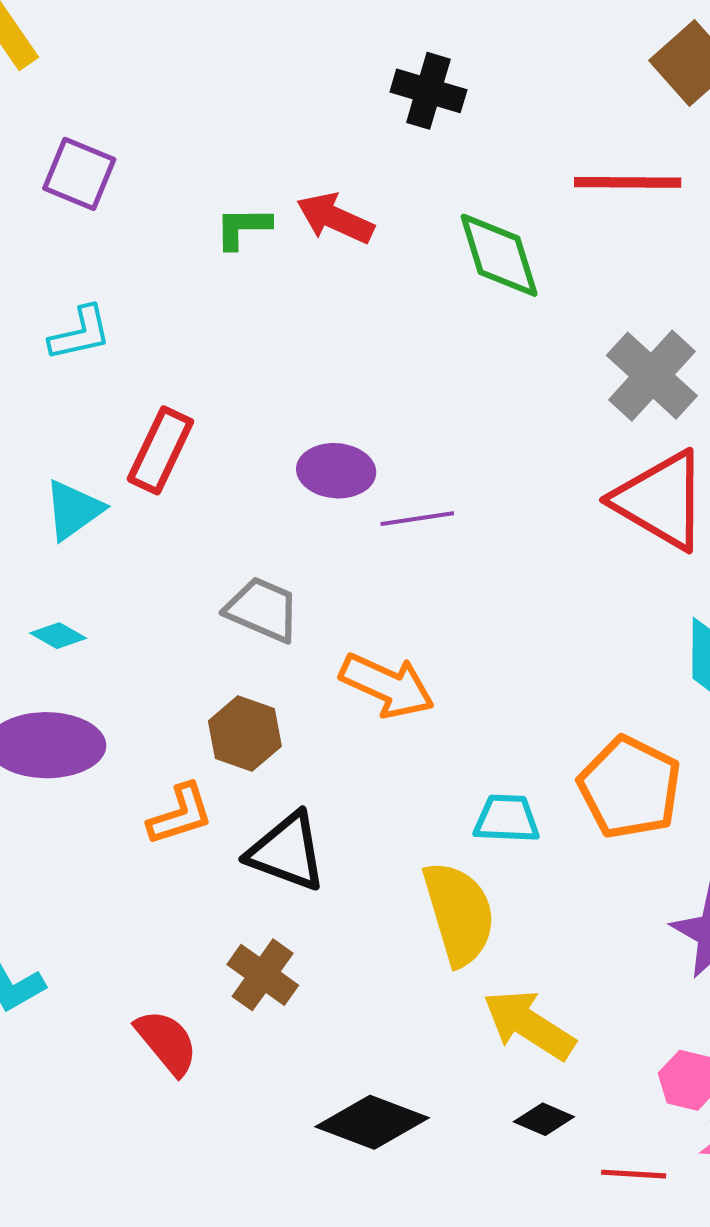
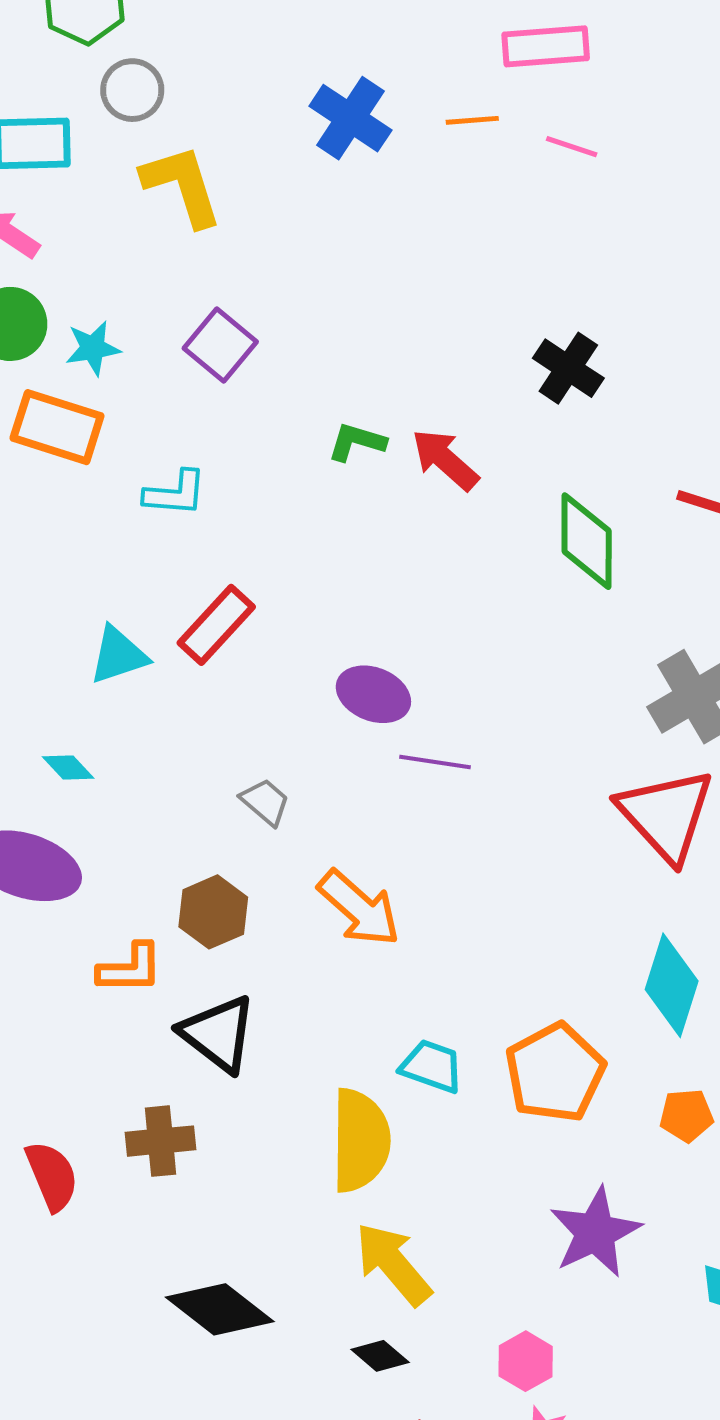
gray trapezoid: (263, 609) -> (265, 802), size x0.7
brown cross: (263, 975) -> (161, 1141), turned 32

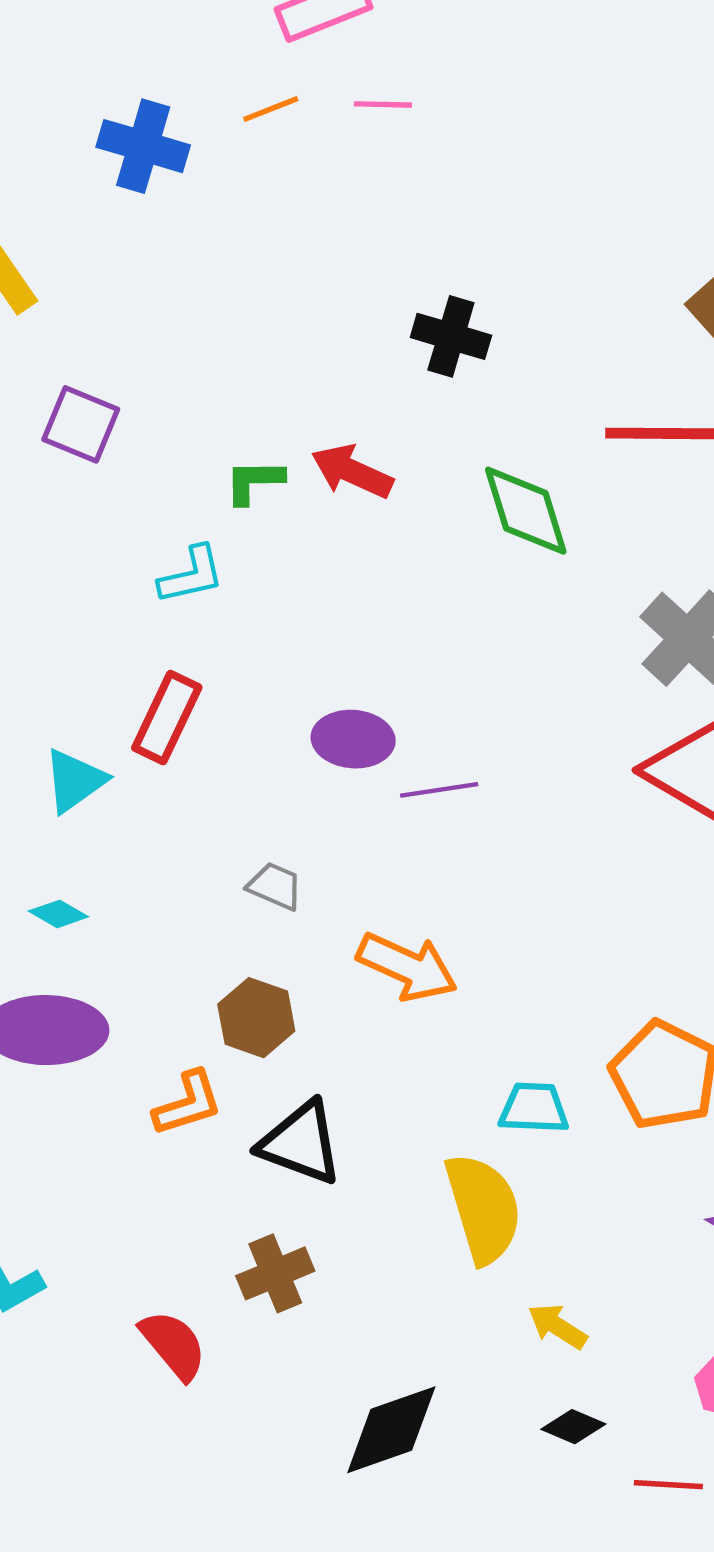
cyan L-shape: (175, 493) -> (191, 575), moved
yellow arrow: (393, 1264) -> (558, 1326), size x0.6
black diamond: (220, 1309) -> (391, 1430), turned -40

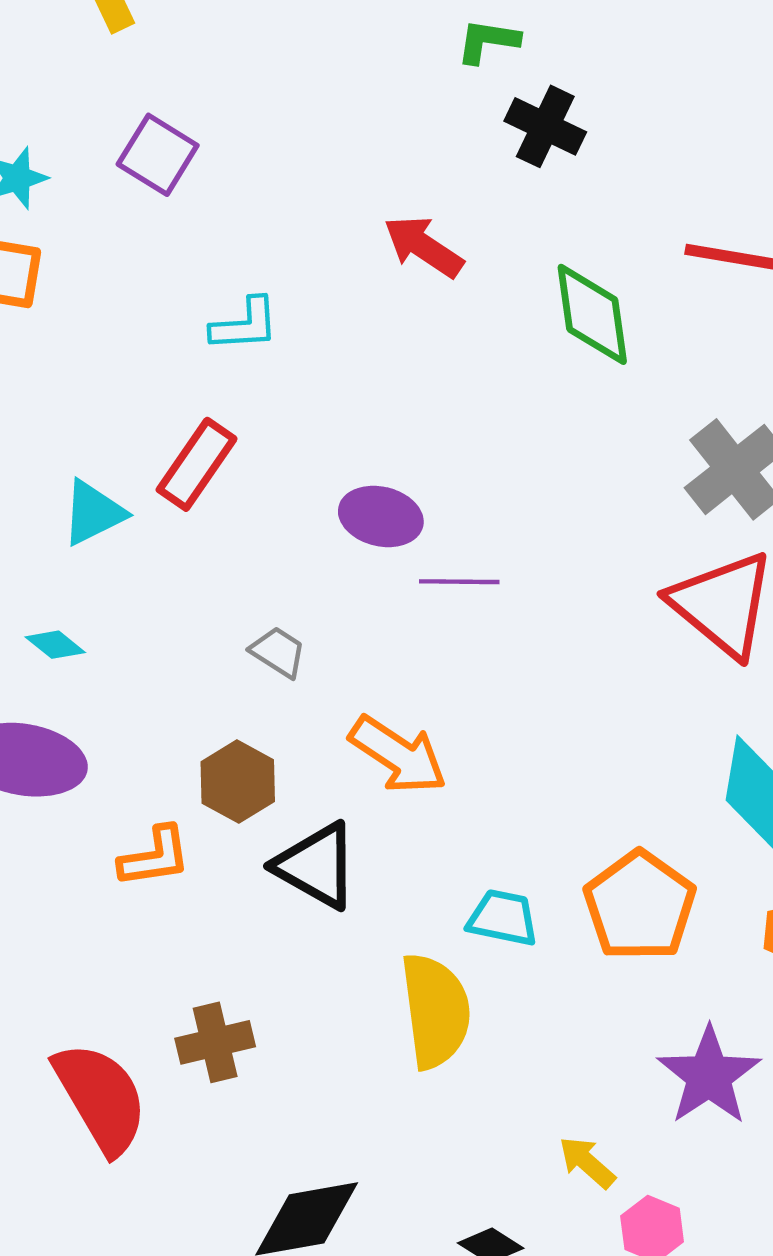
green L-shape: (254, 481) -> (488, 41), moved
black triangle: (301, 1143) -> (316, 866), moved
yellow arrow: (558, 1326) -> (587, 1162), moved
red semicircle: (173, 1345) -> (101, 1098), size x1.5

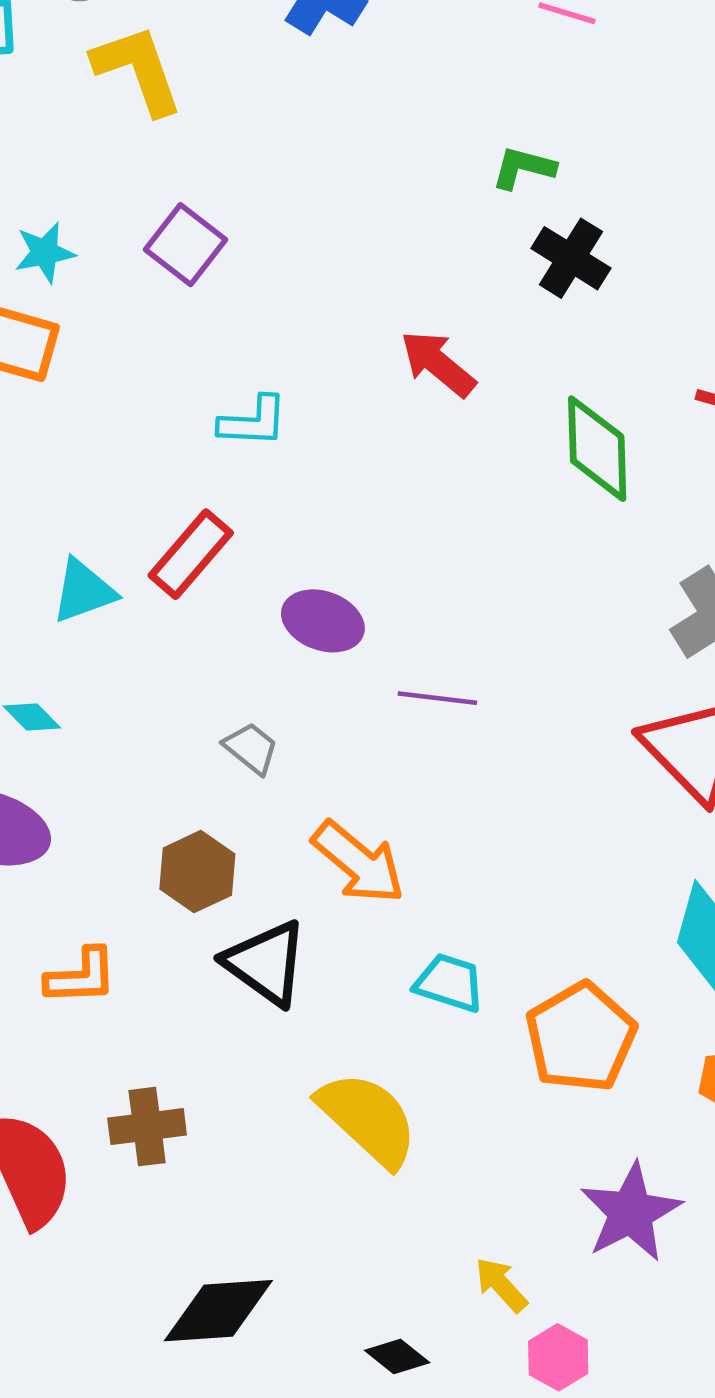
purple ellipse: (381, 516) -> (323, 621), moved
orange L-shape: (155, 857) -> (81, 976), moved
cyan trapezoid: (503, 918) -> (450, 983), moved
yellow semicircle: (436, 1011) -> (368, 1119), turned -46

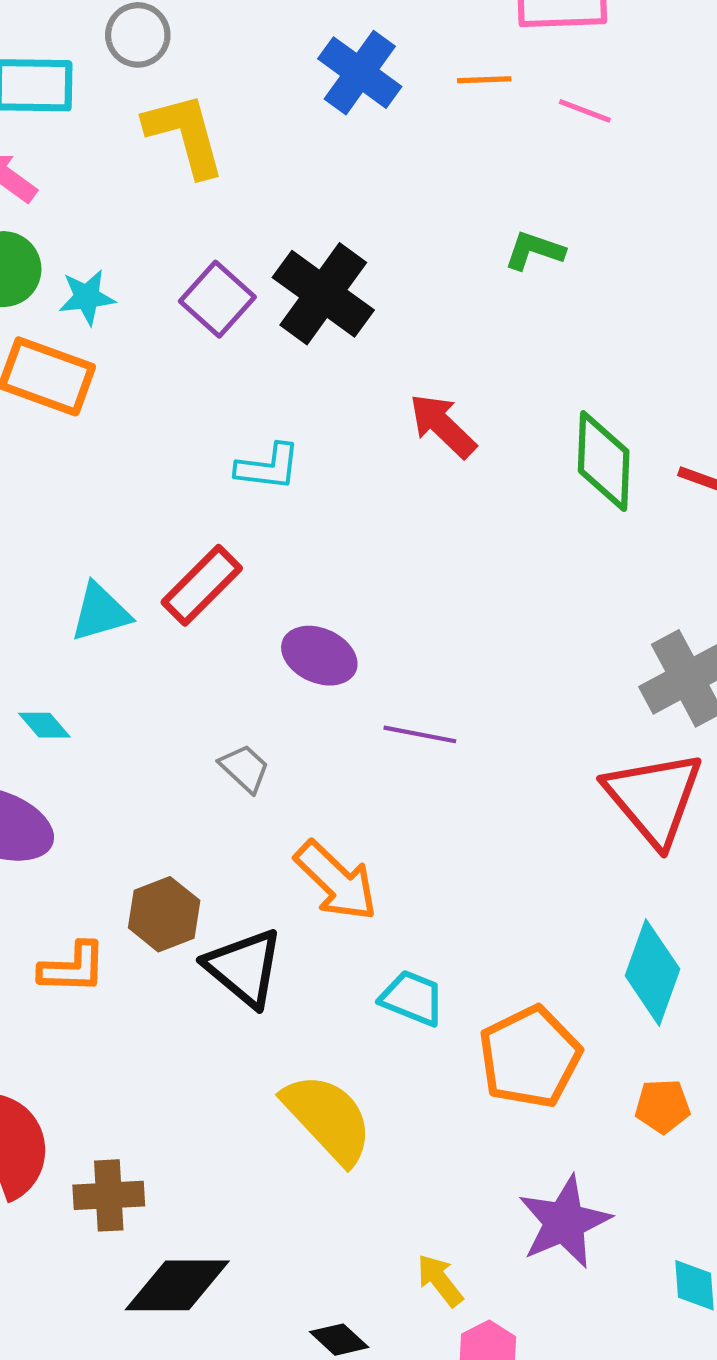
black cross: (571, 258) -> (323, 294), moved, size x1.4
green diamond: (597, 449) -> (604, 461), moved
brown hexagon: (197, 872) -> (164, 914), moved
brown cross: (147, 1127) -> (109, 1195), moved

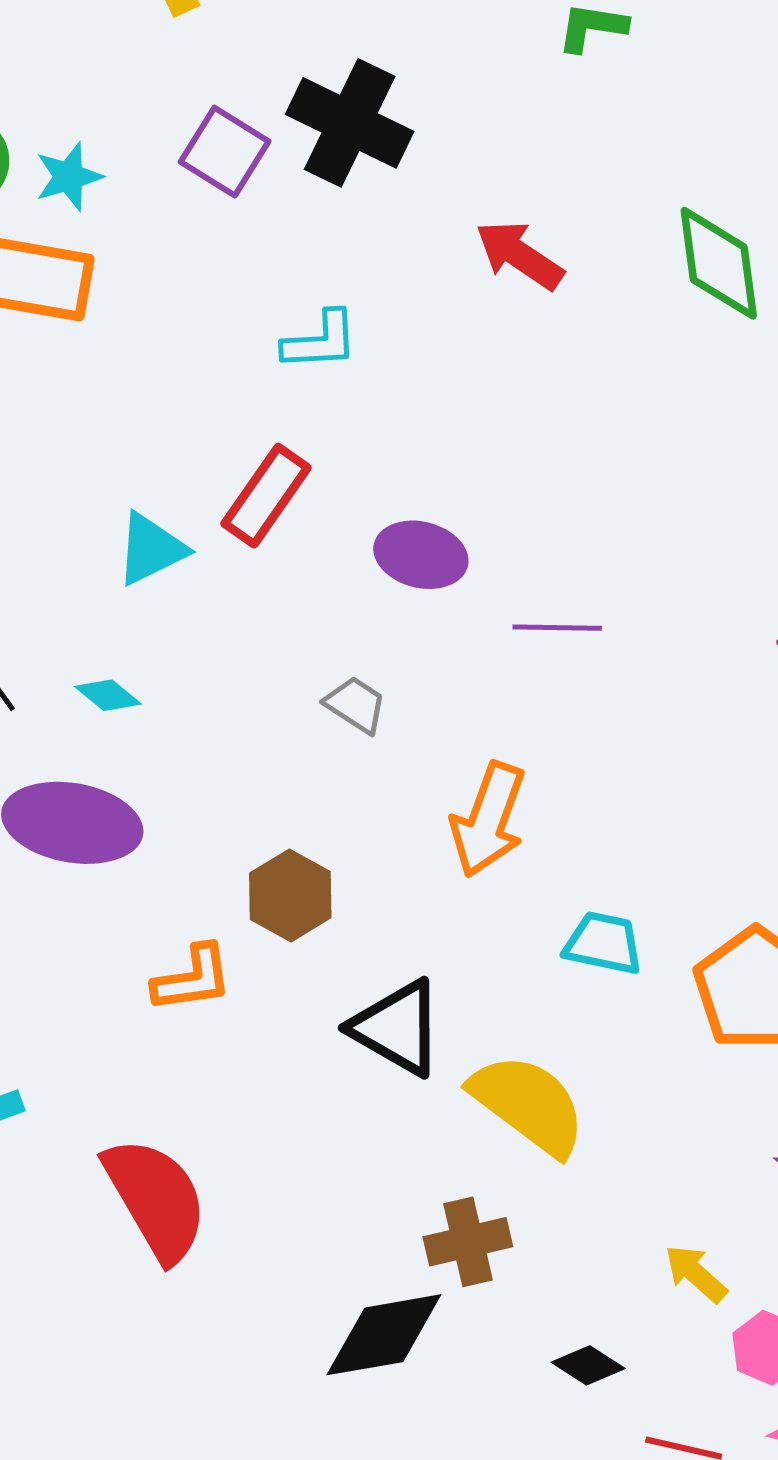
orange arrow: (336, 881) -> (488, 820), turned 76
black triangle: (244, 968) -> (397, 1028), moved
brown cross: (109, 1195) -> (468, 1242), moved

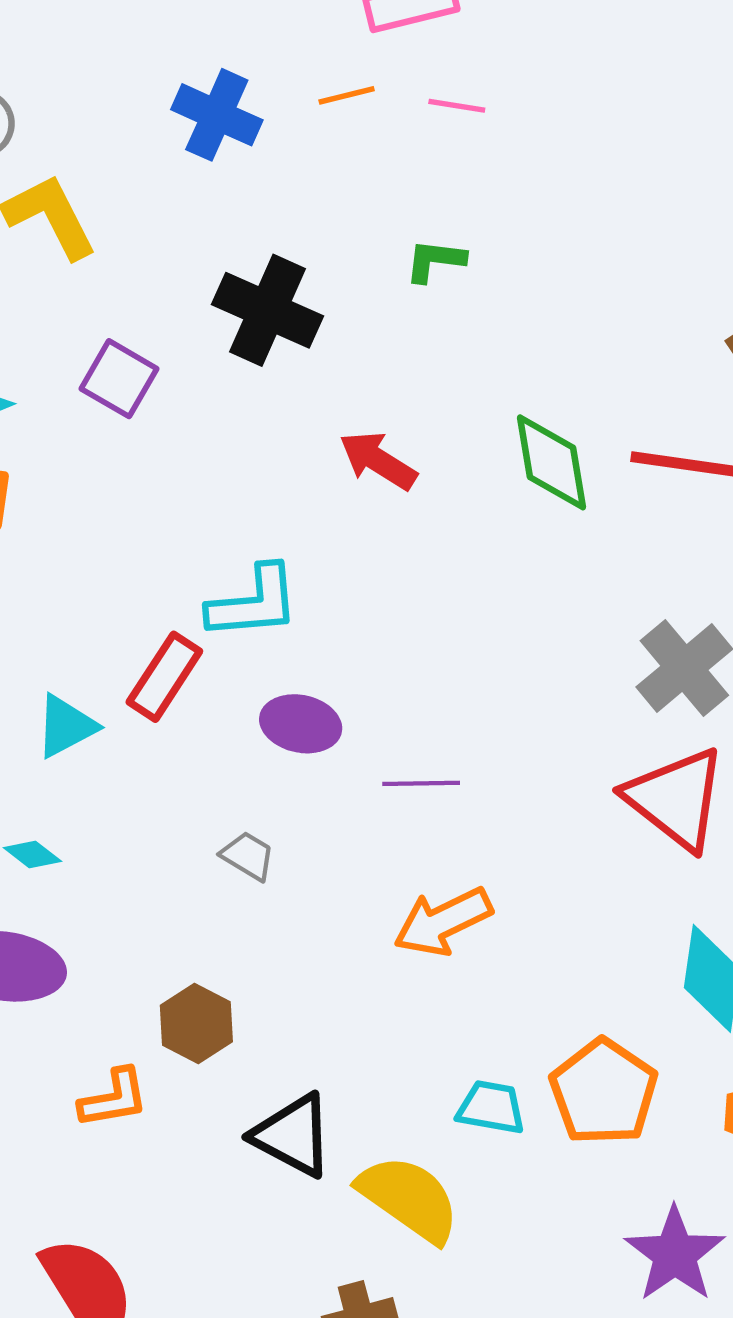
black cross: (350, 123) -> (268, 310), moved
cyan L-shape: (320, 341) -> (254, 603), moved, size x1.4
orange arrow: (488, 820) -> (443, 922), moved, turned 46
cyan trapezoid: (604, 943) -> (491, 1107), moved

